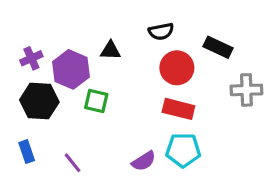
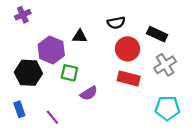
purple cross: (31, 58) -> (23, 15), moved
gray cross: (246, 90) -> (165, 65), moved, turned -30
cyan pentagon: (183, 150) -> (167, 108), moved
purple semicircle: (144, 161) -> (89, 93), moved

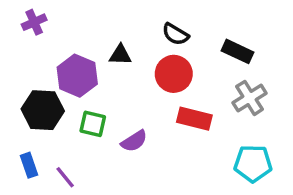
black semicircle: (116, 23) -> (175, 34), turned 42
red circle: (128, 49) -> (174, 74), moved
green square: (69, 73) -> (93, 124), moved
purple line: (52, 117) -> (65, 177), moved

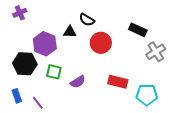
black semicircle: (175, 34) -> (87, 20), moved
gray cross: (250, 98) -> (156, 52), moved
red rectangle: (194, 119) -> (118, 82), moved

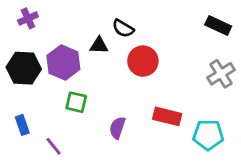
black rectangle: (138, 30) -> (218, 26), moved
black hexagon: (25, 64) -> (24, 68), moved
purple semicircle: (78, 82) -> (117, 128), moved, turned 140
blue rectangle: (17, 96) -> (22, 125), moved

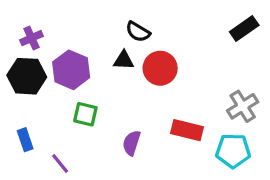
purple cross: (28, 18) -> (32, 38), moved
black rectangle: (218, 26) -> (244, 29), turned -60
black triangle: (99, 45) -> (124, 60), moved
gray cross: (221, 74) -> (243, 106), moved

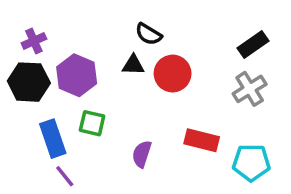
black rectangle: (244, 29) -> (253, 44), moved
gray cross: (243, 106) -> (250, 89), moved
blue rectangle: (25, 140) -> (53, 139), moved, size x1.5

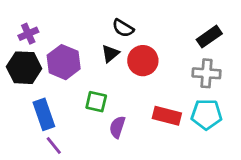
black triangle: (133, 65) -> (110, 54), turned -42
gray cross: (250, 89) -> (206, 73), turned 36
green square: (92, 123) -> (96, 102), moved
cyan pentagon: (251, 163) -> (206, 114), moved

